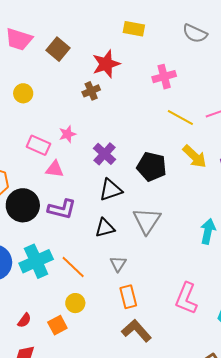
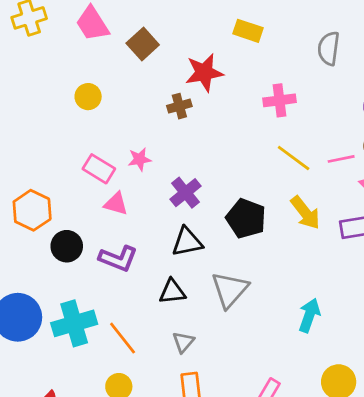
gray semicircle: (195, 33) -> (329, 48), turned 65
pink trapezoid: (19, 39) -> (92, 24), turned 32
black circle: (23, 205) -> (67, 246), size x0.7

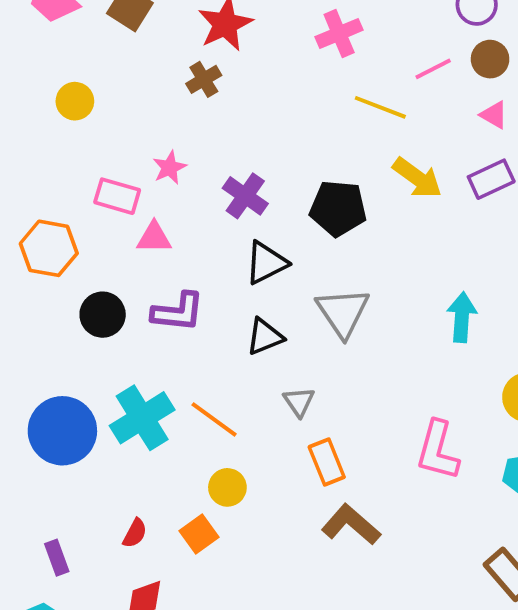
pink line: (341, 159) -> (433, 69), moved
orange hexagon: (32, 210) -> (49, 248), moved

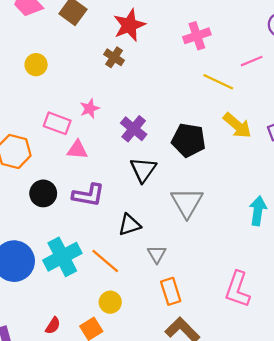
brown cross: (204, 79) -> (114, 57), turned -30
black triangle: (266, 263) -> (143, 170), turned -32
black triangle: (265, 337) -> (129, 225), moved

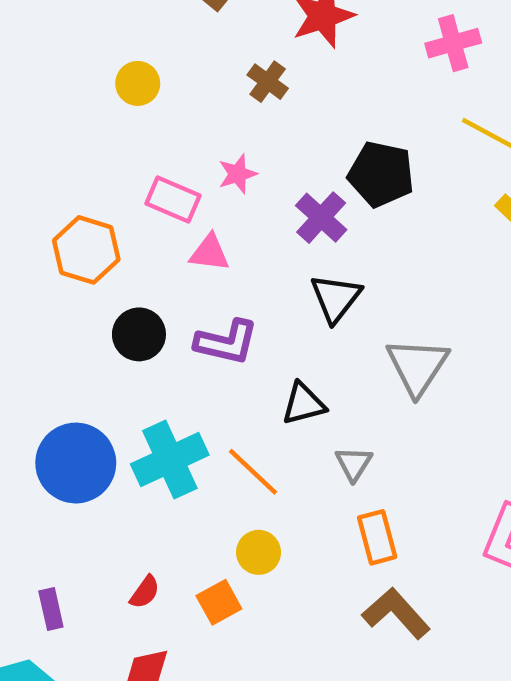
brown cross: (114, 57) -> (268, 82), moved
black pentagon: (189, 140) -> (381, 174), moved

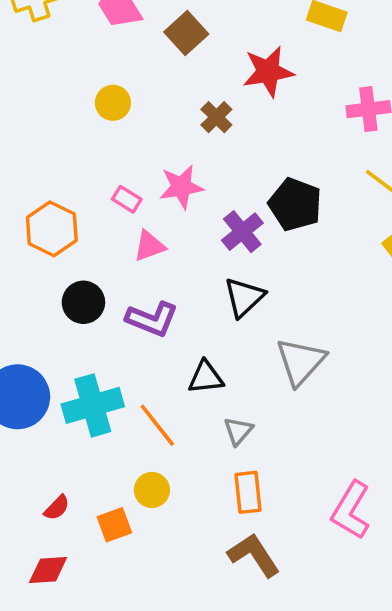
pink star: (238, 174) -> (181, 187), size x1.4
pink rectangle: (173, 199) -> (127, 199), size x0.7
pink triangle: (210, 253) -> (149, 246), turned -36

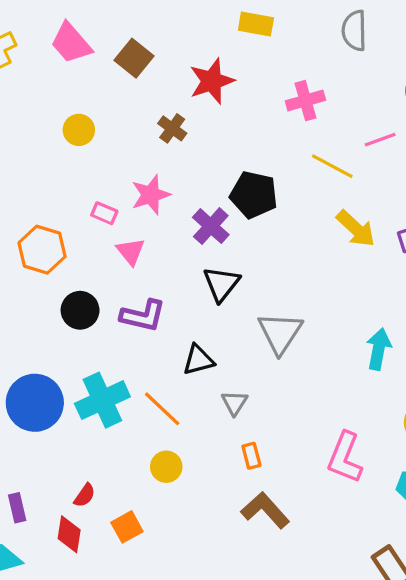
pink triangle: (149, 246) -> (131, 251), turned -40
orange rectangle: (248, 492) -> (251, 456), size x0.7
orange square: (114, 525) -> (127, 527), moved
red diamond: (48, 570) -> (69, 534), moved, turned -69

